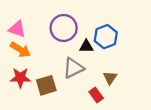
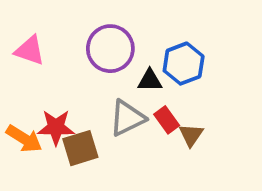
orange arrow: (20, 50) -> (24, 139), moved
red star: (20, 78) -> (56, 127), moved
red rectangle: (96, 95) -> (167, 120), moved

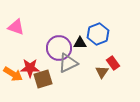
purple circle: (110, 49) -> (59, 48), moved
red rectangle: (167, 120) -> (113, 63), moved

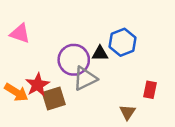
red rectangle: (113, 63) -> (150, 90), moved, turned 48
red star: (30, 68) -> (37, 85), turned -30
brown triangle: (102, 72) -> (128, 112), moved

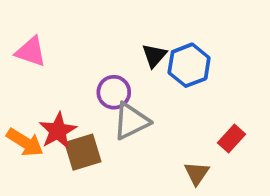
black triangle: (100, 53) -> (154, 56), moved, turned -48
purple circle: (74, 60) -> (114, 92), size x0.7
red rectangle: (150, 90) -> (232, 139), turned 30

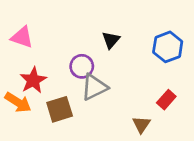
blue hexagon: (189, 65) -> (168, 47), moved
red star: (58, 131) -> (33, 80), moved

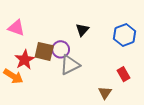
red rectangle: (166, 100) -> (124, 74), turned -72
brown square: (60, 109) -> (44, 51), moved, turned 30

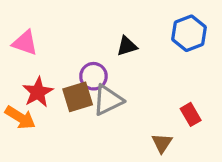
black triangle: (82, 30) -> (127, 46), turned 32
blue hexagon: (125, 35) -> (189, 33), moved
brown square: (44, 51) -> (78, 97), moved, turned -30

